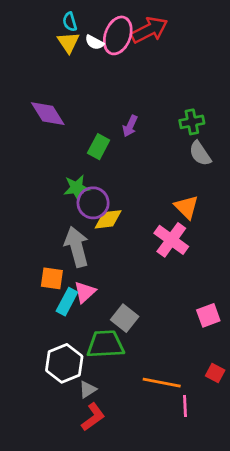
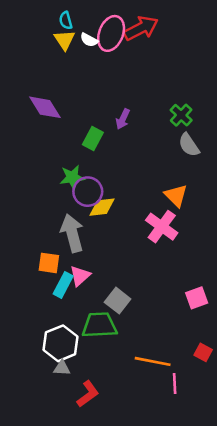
green cross: (192, 122) -> (181, 115), turned -35
gray triangle: (88, 389) -> (62, 368), moved, turned 36

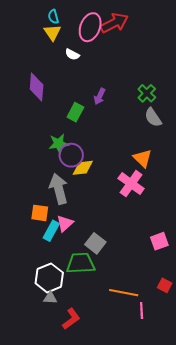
white semicircle: (89, 40) -> (72, 54), moved
purple diamond: (45, 107) -> (37, 87), turned 36

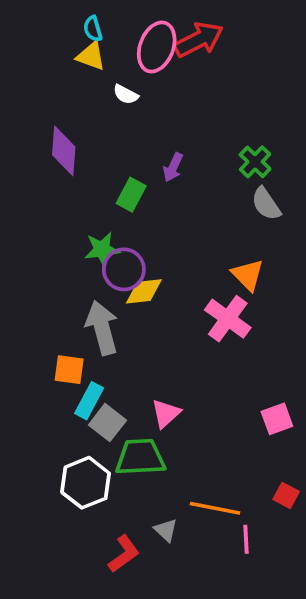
yellow triangle: (52, 32) -> (91, 56), turned -36
pink triangle: (65, 223) -> (166, 413), moved
gray square: (95, 243) -> (107, 423), moved
gray triangle: (50, 298) -> (166, 530), moved, turned 40

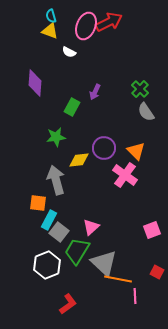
purple circle: (124, 269) -> (104, 148), moved
green trapezoid: (140, 457) -> (77, 251), turned -56
gray triangle: (166, 530) -> (104, 263), moved, size x2.0

